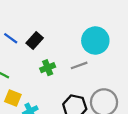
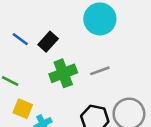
cyan circle: (95, 41) -> (100, 19), moved
green cross: (48, 68) -> (63, 73), size x1.5

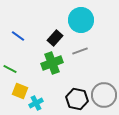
black rectangle: (48, 42) -> (55, 38), moved
gray line: (100, 71) -> (80, 51), moved

